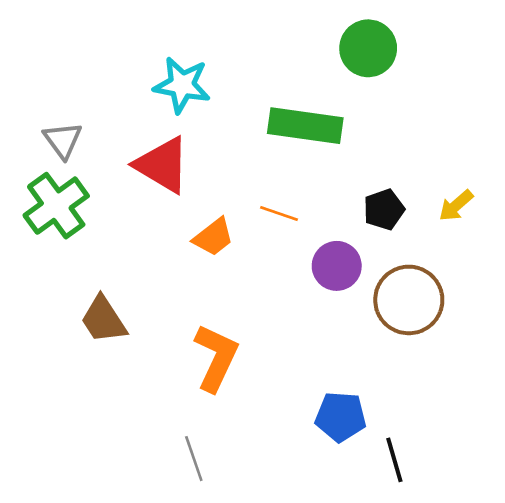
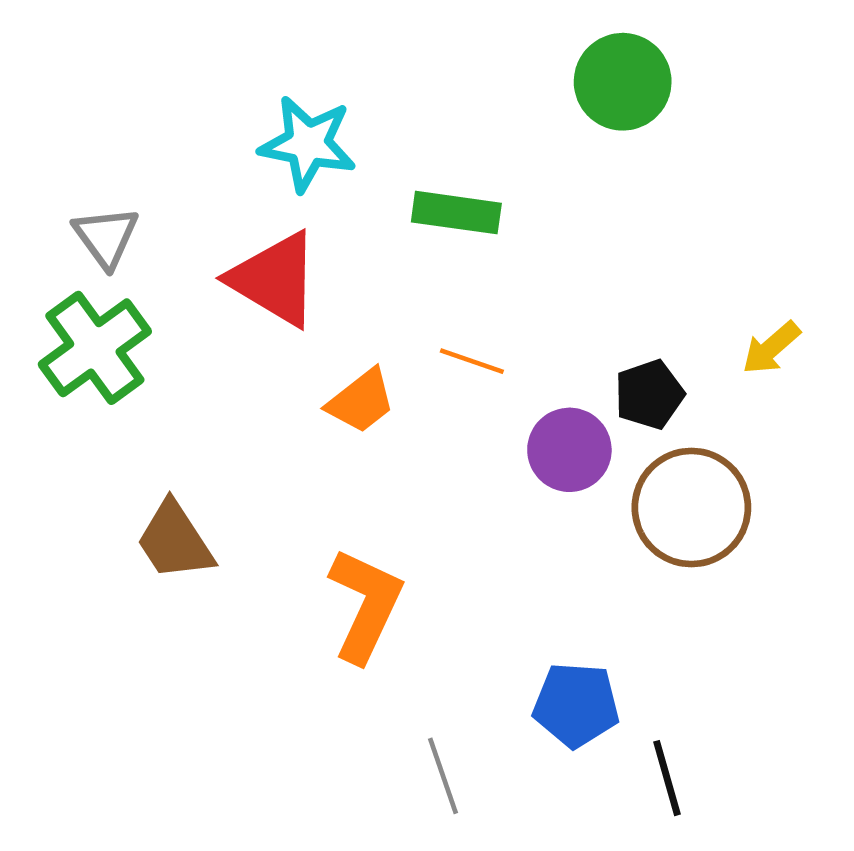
green rectangle: (305, 126) -> (456, 213), moved, size x0.7
black pentagon: (384, 210) -> (649, 394), moved
gray line: (194, 459) -> (443, 776), moved

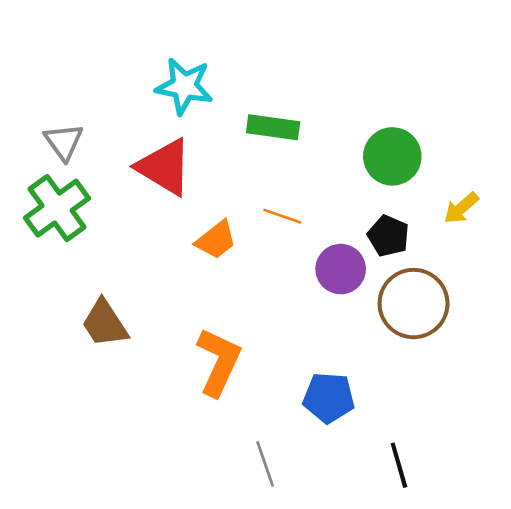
green circle: (623, 82) -> (392, 156), moved
black pentagon: (649, 394) -> (388, 236), turned -30
blue pentagon: (576, 705) -> (329, 398), moved

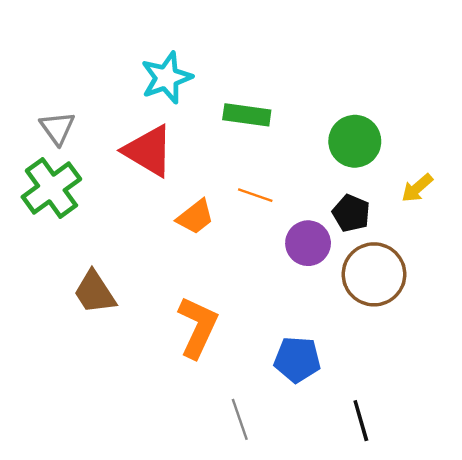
cyan star: (184, 86) -> (167, 78), turned -30

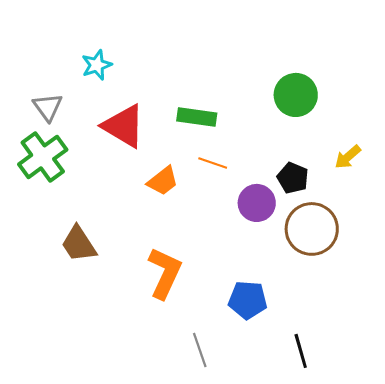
cyan star: (167, 78) -> (97, 65), moved, size x0.7
green rectangle: (247, 115) -> (197, 117), moved
green circle: (355, 141) -> (296, 95), moved

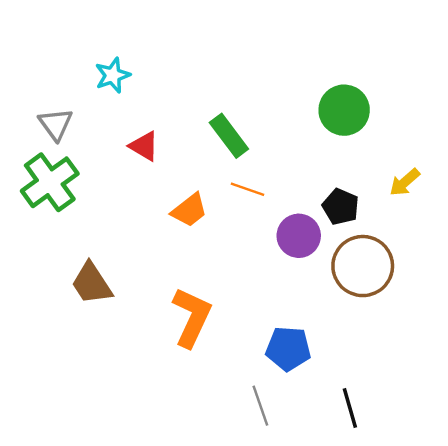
green rectangle: (197, 117) -> (229, 136), turned 45
red triangle: (124, 126) -> (144, 146), size x0.6
gray line: (200, 350) -> (260, 406), moved

